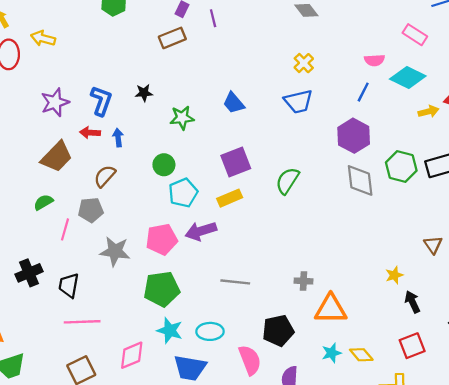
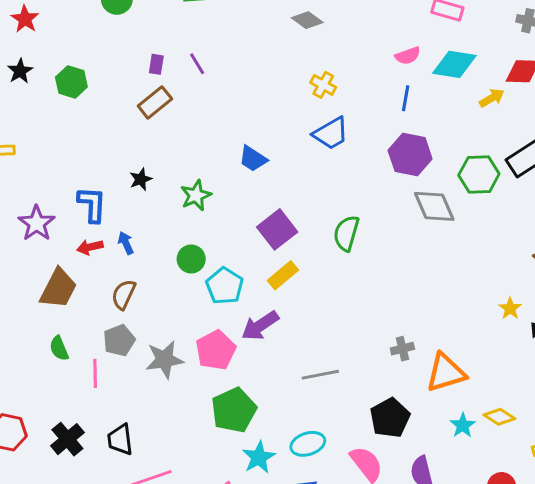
green semicircle: (43, 202) -> (59, 348), turned -66
gray star: (115, 251) -> (165, 360), moved
cyan star: (170, 330) -> (259, 457), turned -30

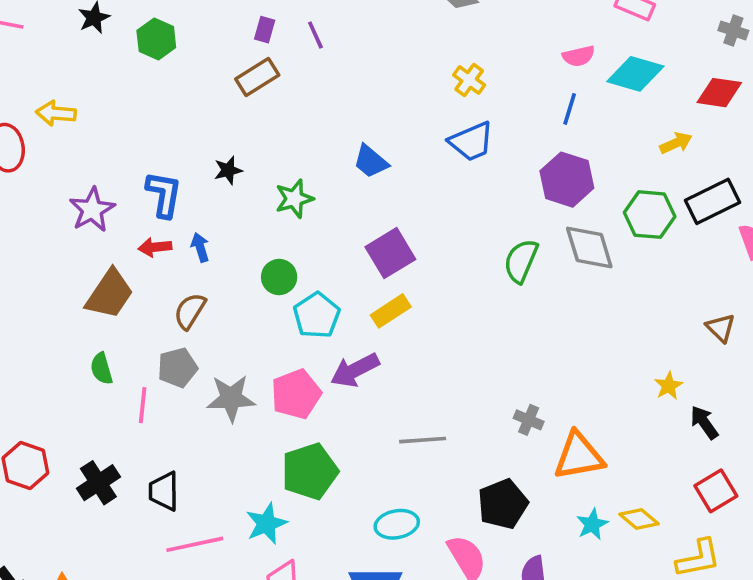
yellow arrow: (492, 98) -> (676, 143), moved
green semicircle: (346, 233) -> (521, 261), moved
gray cross: (402, 349) -> (529, 420), turned 30
cyan star: (259, 457) -> (266, 524), moved

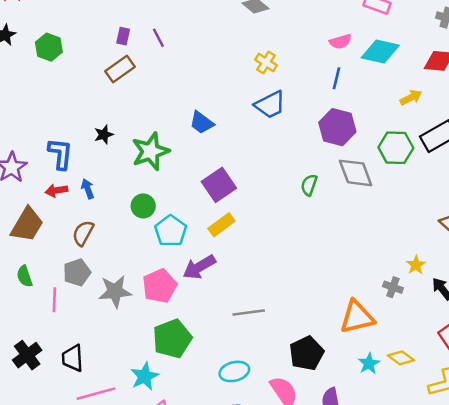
green star: (294, 199) -> (150, 151), size x1.4
green semicircle: (521, 261) -> (309, 185), size x0.7
gray cross: (529, 420) -> (393, 287), moved

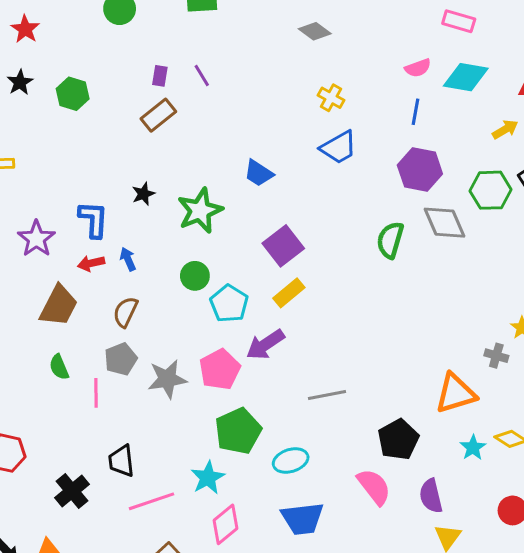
green semicircle: (309, 185) -> (390, 240), size x1.4
black cross: (27, 355) -> (72, 491), moved
cyan ellipse: (234, 371) -> (291, 461), moved

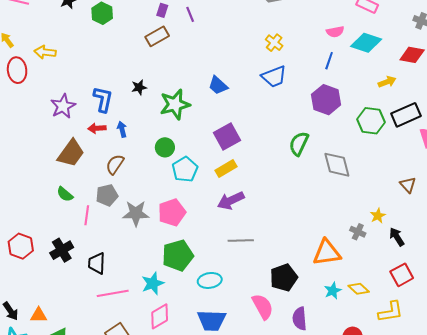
gray diamond: (445, 223) -> (337, 165), moved
purple arrow: (265, 344) -> (231, 201), moved
green semicircle: (59, 367) -> (65, 194), turned -36
black cross: (72, 491) -> (62, 250), moved

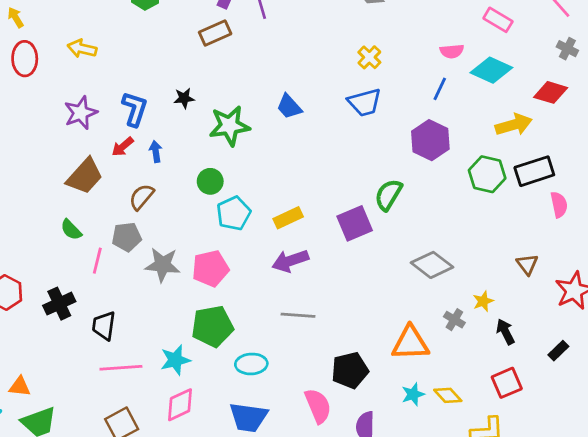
yellow arrow: (45, 52) -> (82, 49), moved
yellow arrow: (387, 82) -> (514, 125), size x1.5
red arrow: (97, 128) -> (123, 147), turned -42
purple square: (227, 136) -> (355, 223), moved
gray diamond: (337, 165) -> (432, 265), moved, turned -44

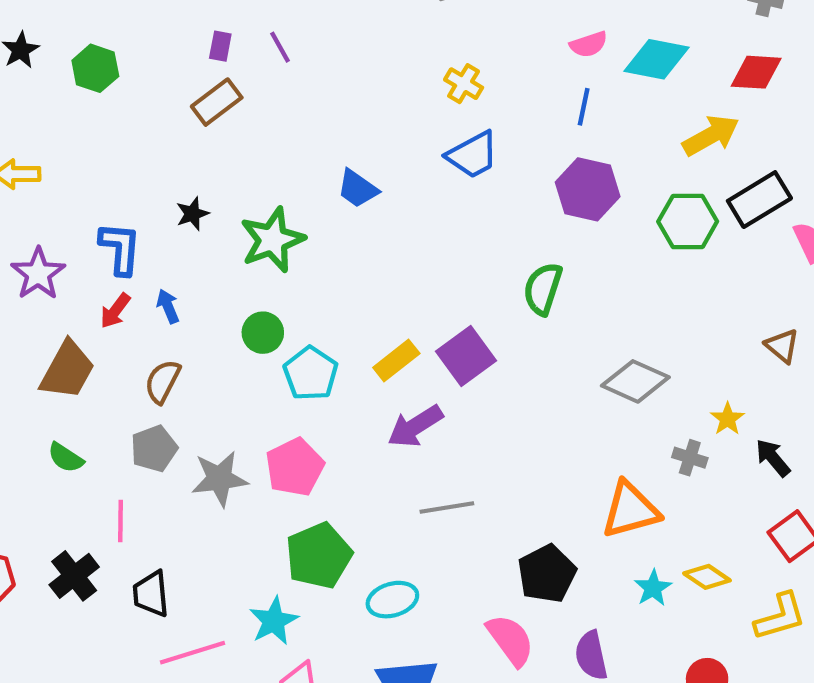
purple square: (355, 223) -> (466, 356), moved
pink line: (97, 261) -> (121, 521), moved

